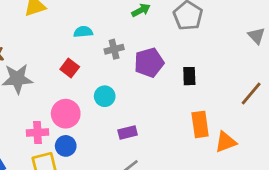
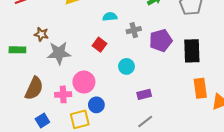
black rectangle: (189, 76) -> (192, 51), size x1.6
pink circle: (66, 114) -> (84, 82), moved
pink cross: (37, 132) -> (63, 94), moved

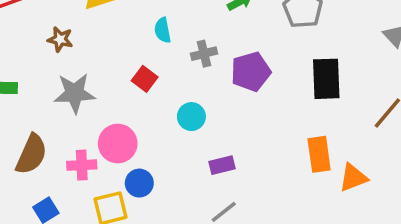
cyan semicircle: (110, 17) -> (163, 30), turned -96
brown star: (41, 34) -> (60, 39), moved
black rectangle: (192, 51) -> (326, 79), moved

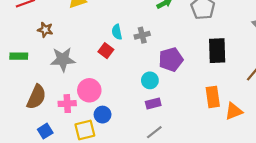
cyan semicircle: (163, 30) -> (117, 32), moved
brown star: (60, 39) -> (45, 30), moved
purple pentagon: (251, 72) -> (171, 59), moved
cyan circle: (191, 117) -> (150, 80), moved

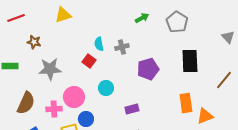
cyan circle: (150, 80) -> (106, 88), moved

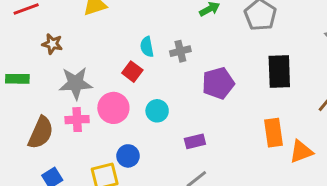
pink circle: (74, 97) -> (113, 108), moved
pink cross: (54, 109) -> (77, 120), moved

